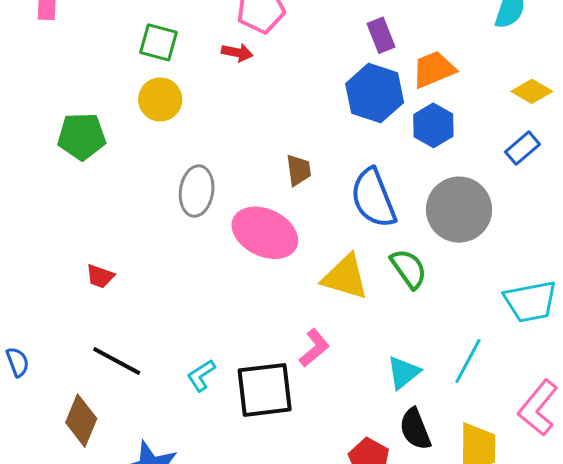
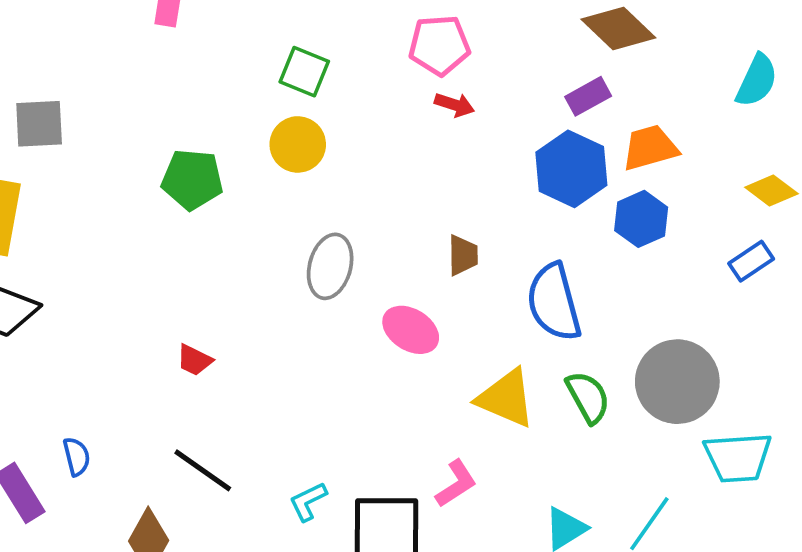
purple rectangle: (381, 35) -> (588, 96), turned 76
red arrow: (237, 53) -> (455, 105), moved
gray circle: (459, 210) -> (677, 382), moved
pink ellipse: (265, 233) -> (411, 330), size x0.7

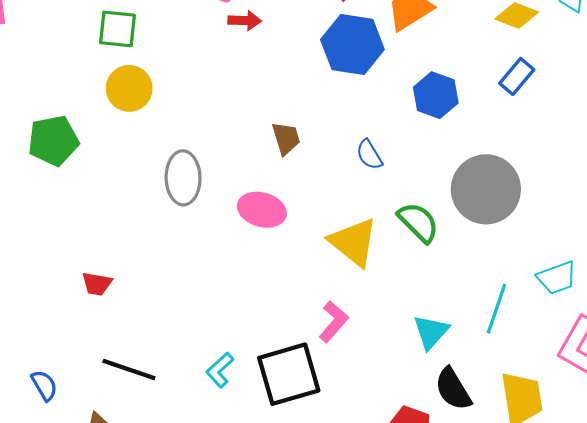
blue hexagon: (641, 219) -> (436, 95), moved
blue semicircle: (554, 302) -> (369, 155), size x0.5
yellow triangle: (506, 398) -> (354, 242), turned 32
blue semicircle: (77, 457) -> (44, 385), moved
cyan trapezoid: (738, 457) -> (557, 278), moved, size x0.7

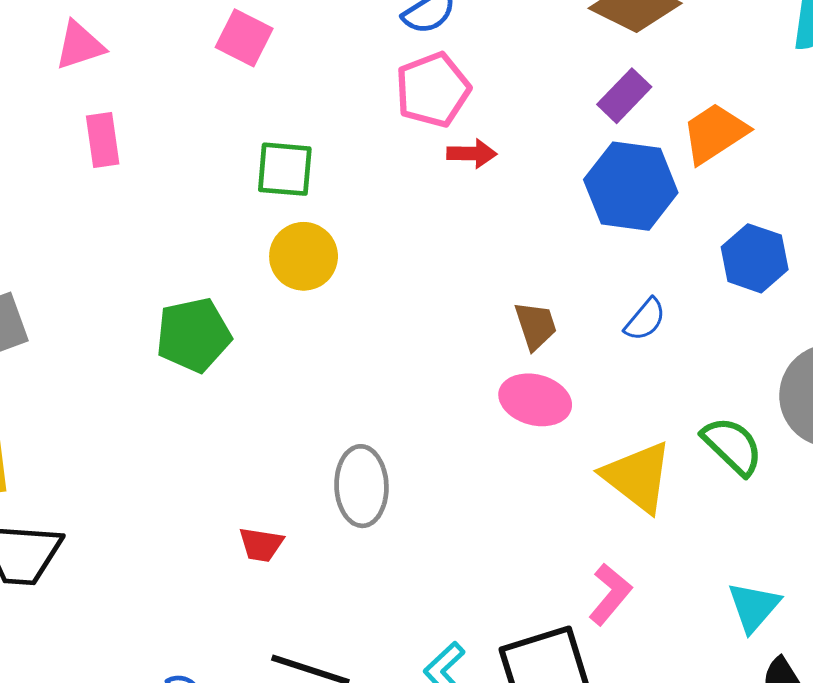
blue semicircle: (369, 155) -> (645, 320), moved, turned -108
gray ellipse: (183, 178) -> (361, 486), moved
pink ellipse: (262, 210) -> (535, 400), moved

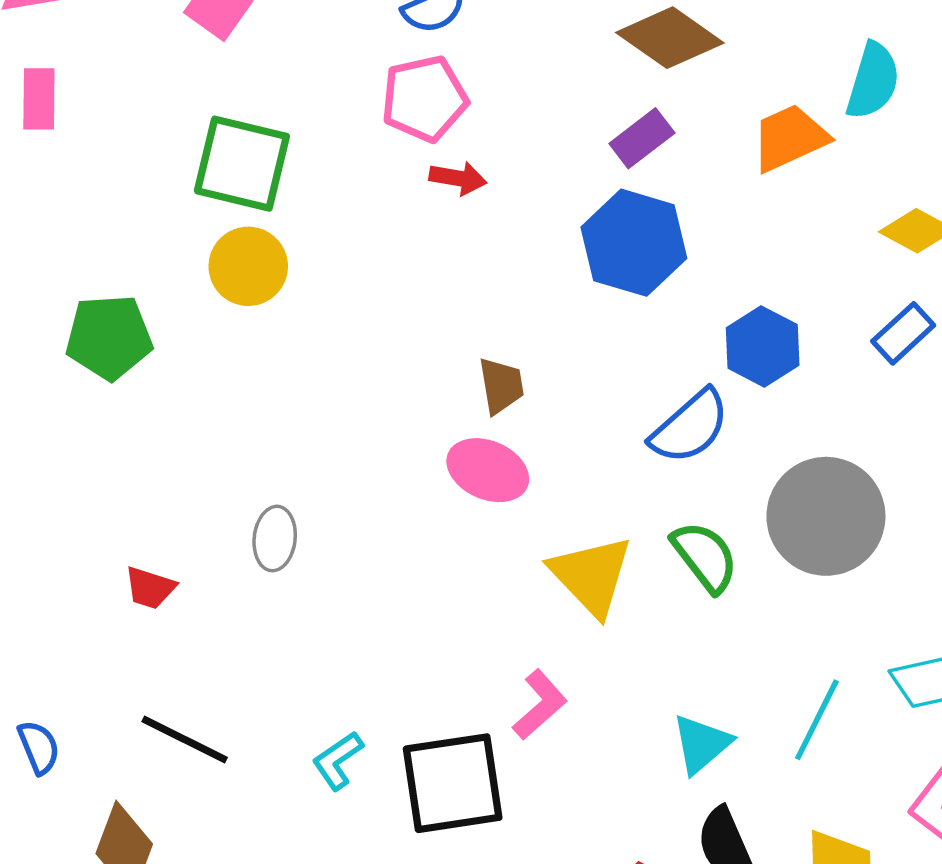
orange trapezoid: (715, 133) -> (790, 138), moved
green square: (285, 169) -> (242, 164), size x1.4
blue semicircle: (645, 320) -> (690, 427), moved, size x1.6
gray ellipse: (361, 486) -> (275, 539), size x0.7

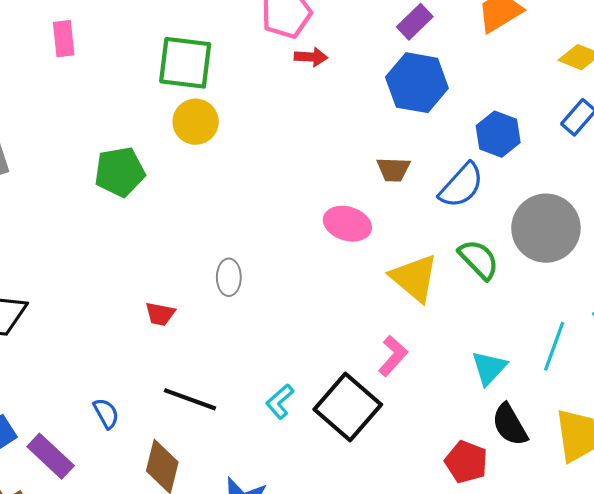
brown trapezoid: (501, 386) -> (393, 169), moved, turned 108
black square: (453, 783) -> (348, 407), turned -34

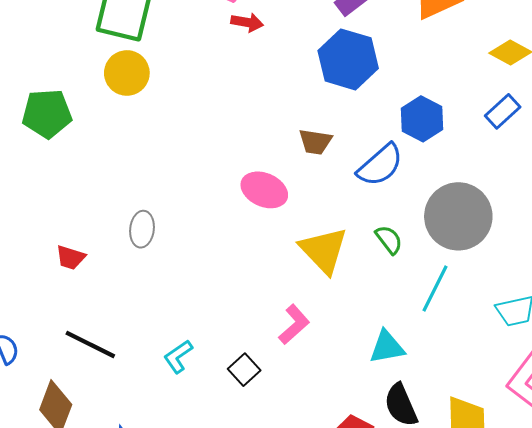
green semicircle: (479, 259) -> (389, 240), size x0.7
cyan line: (554, 346) -> (435, 289), moved
cyan triangle: (489, 368) -> (387, 347), turned 30
black square: (348, 407) -> (244, 370), size x0.5

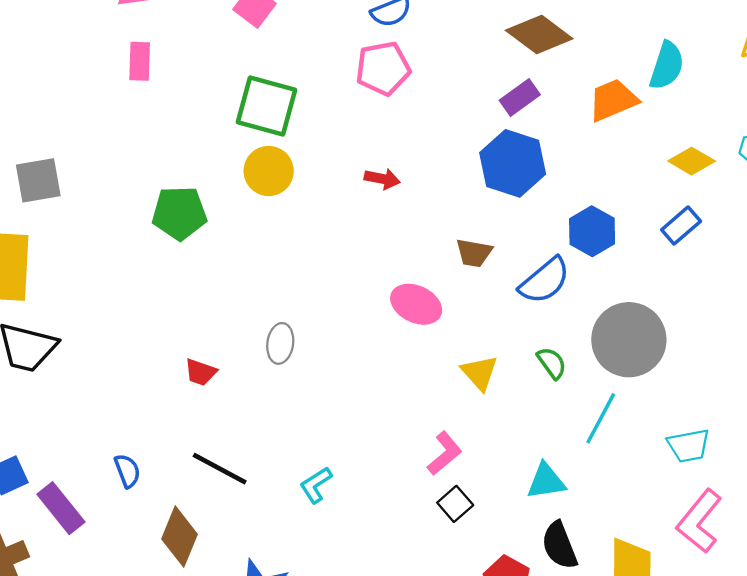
red arrow: (247, 22) -> (382, 179), moved
yellow triangle: (324, 250) -> (480, 373), size x0.7
black square: (244, 370) -> (455, 504), moved

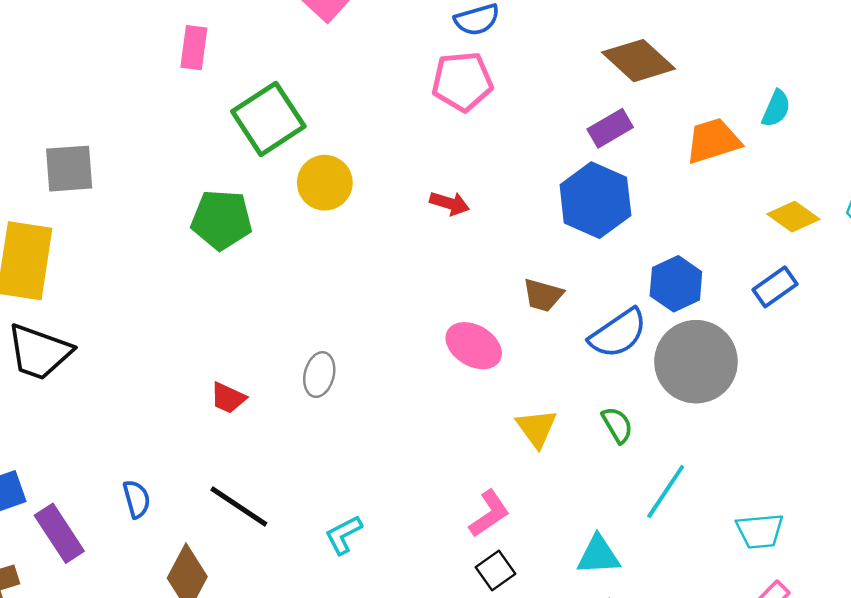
cyan semicircle: (667, 66) -> (776, 109), size x0.7
green square: (267, 106) -> (268, 119), moved, turned 36
gray circle: (629, 340) -> (696, 362), moved

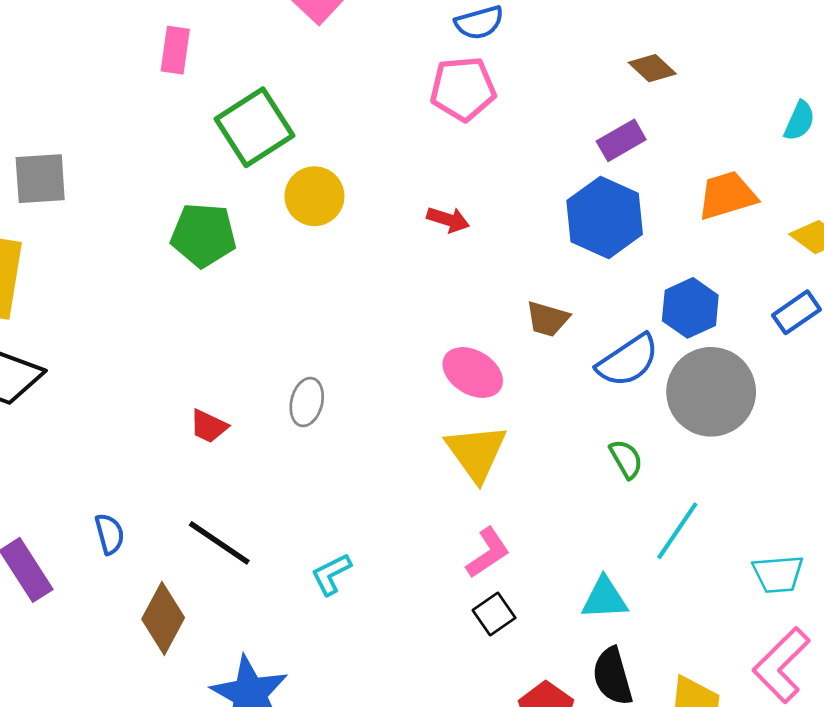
brown diamond: (638, 61) -> (652, 68), size x0.6
orange trapezoid: (713, 141) -> (727, 195), moved
yellow triangle: (536, 428) -> (476, 452), moved, size x1.4

